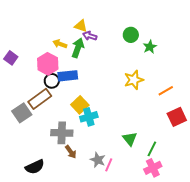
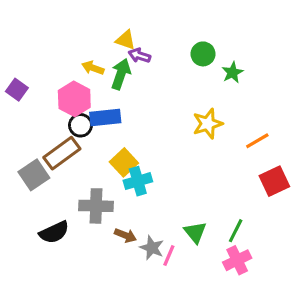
green triangle: (130, 139) -> (195, 232), moved
brown arrow: (71, 152) -> (125, 235), moved, turned -32
black semicircle: (35, 167) -> (54, 232), moved

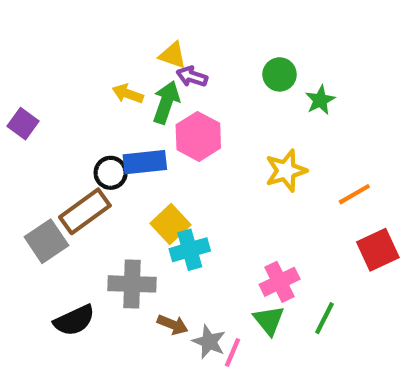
pink hexagon: (74, 99) -> (198, 136), moved
pink cross: (237, 260) -> (280, 282), moved

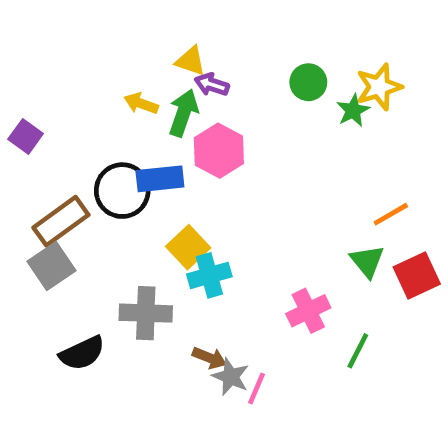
yellow star: (286, 171) -> (379, 87), moved
black circle: (111, 173) -> (122, 191), size x1.5
brown rectangle: (85, 211) -> (61, 221), moved
green triangle: (269, 320) -> (367, 261), moved
brown arrow: (173, 325) -> (209, 358), moved

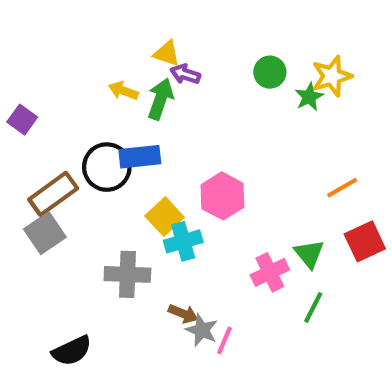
pink hexagon: (219, 151) -> (222, 196), moved
green triangle: (367, 261) -> (309, 254), moved
black semicircle: (82, 353) -> (72, 351), moved

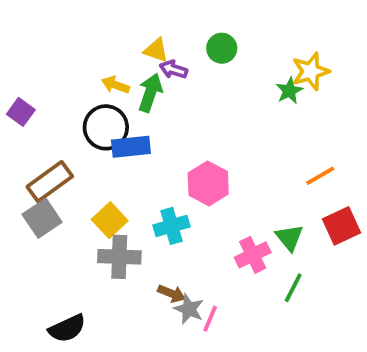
green circle: (270, 72) -> (222, 48), moved
black circle: (107, 167) -> (106, 127), moved
yellow square: (165, 217) -> (110, 220), moved

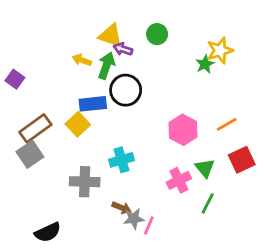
yellow triangle: (156, 50) -> (111, 35), size x1.4
black circle: (106, 127) -> (126, 90), moved
pink hexagon: (208, 183) -> (183, 130), moved
yellow square: (110, 220) -> (78, 124), moved
gray star: (189, 309) -> (134, 219), turned -30

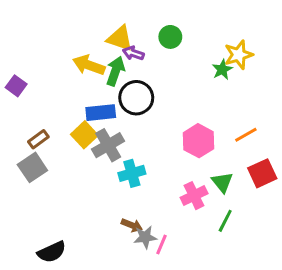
yellow arrow: (82, 60) -> (89, 65), size x1.5
brown rectangle: (35, 128) -> (38, 139), size x0.6
gray cross: (85, 182) -> (108, 145), moved, turned -32

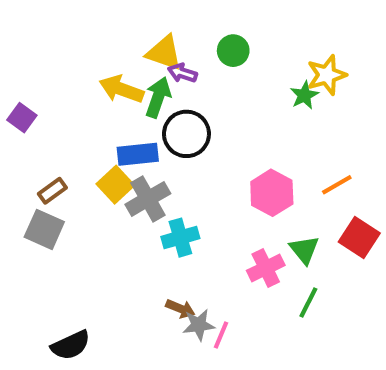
gray square: (32, 167) -> (44, 229), turned -32
red square: (262, 173) -> (359, 238), turned -32

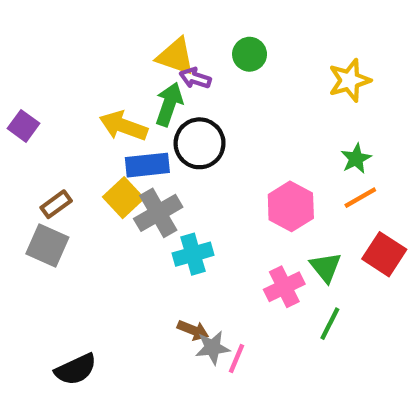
yellow arrow: (121, 89) -> (123, 126), moved
green star: (304, 95) -> (356, 159), moved

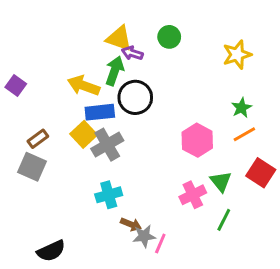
cyan cross: (193, 254) -> (109, 195), moved

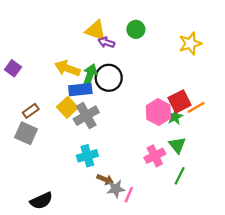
green arrow: (115, 71) -> (90, 75), moved
green star: (242, 108) -> (175, 117), moved
red square: (261, 173) -> (180, 101), moved, turned 30

